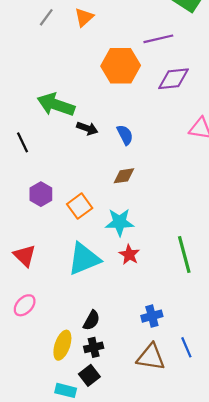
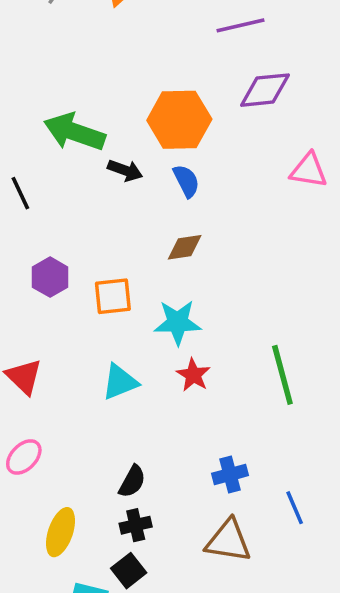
orange hexagon: (121, 66) -> (179, 120), moved
orange square: (80, 206) -> (113, 296), turned 30
cyan triangle: (84, 259) -> (120, 382), size x0.7
yellow ellipse: (62, 345) -> (61, 532), moved
blue line: (186, 347) -> (295, 508), moved

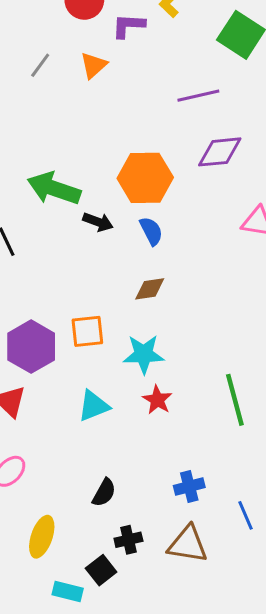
purple hexagon: (50, 277) -> (31, 347), moved, size x1.5
black cross: (136, 525) -> (128, 540), moved

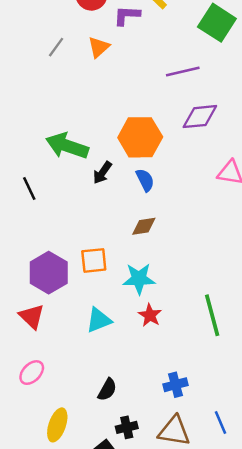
black arrow: (98, 222) -> (102, 173), turned 105
blue line: (246, 515) -> (221, 422), moved

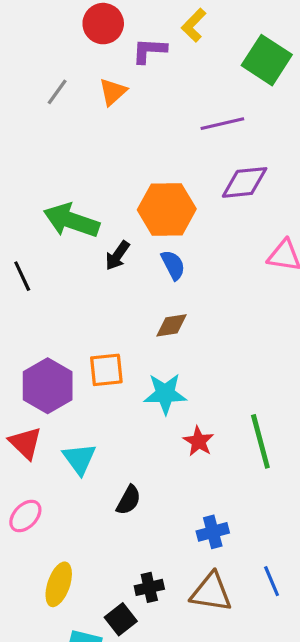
red star: (150, 315) -> (198, 441), moved
cyan triangle: (99, 320) -> (79, 459), moved, turned -44
black semicircle: (107, 390) -> (129, 500), moved

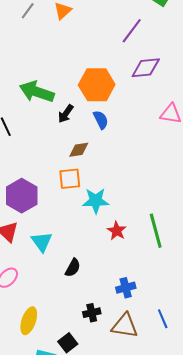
purple line: (222, 124) -> (132, 31), turned -40
brown diamond: (171, 325) -> (79, 150), moved
orange square: (106, 370) -> (70, 179), moved
black cross: (149, 587) -> (92, 313), moved

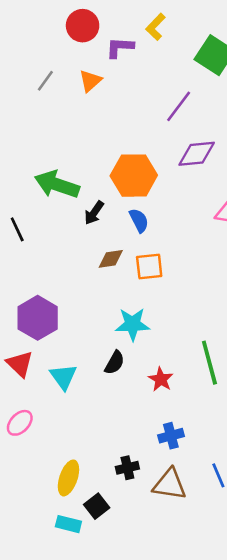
orange square: (70, 179) -> (149, 267), moved
red star: (117, 231) -> (161, 379), moved
black semicircle: (73, 268) -> (115, 363), moved
yellow ellipse: (29, 321) -> (68, 478), moved

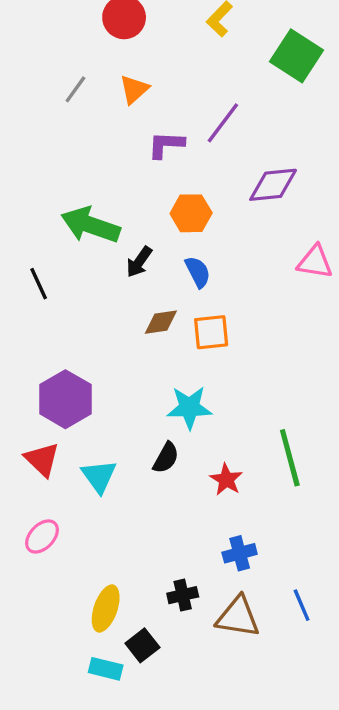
purple L-shape: (120, 47) -> (166, 145), moved
purple line: (179, 106) -> (223, 123), moved
orange hexagon: (134, 176) -> (191, 213), size x0.7

